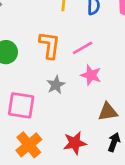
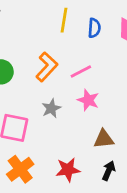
orange L-shape: (50, 45) -> (47, 67), turned 32

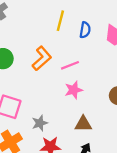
pink star: (88, 100) -> (74, 90), turned 30
gray star: (51, 108) -> (40, 123), moved

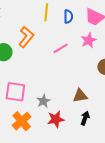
orange L-shape: (42, 58) -> (26, 37), moved
pink star: (74, 90) -> (89, 40), moved

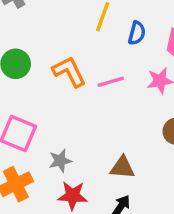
orange L-shape: (26, 37) -> (69, 72), moved, turned -80

